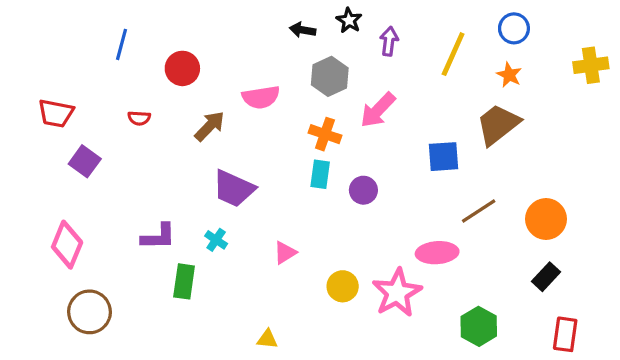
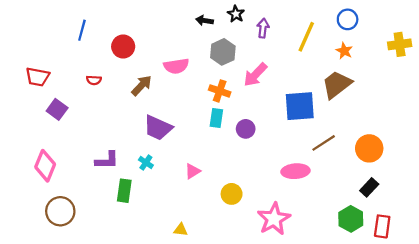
blue square: (443, 157) -> (300, 106), size x1.4
pink star: (397, 293) -> (274, 219), moved
green hexagon: (479, 326) -> (351, 219), moved

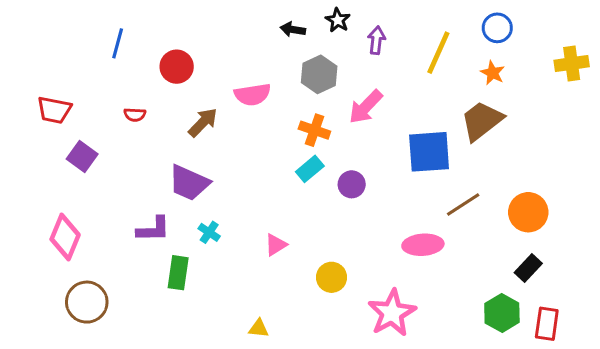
cyan rectangle: (216, 118) -> (310, 169), turned 42
purple trapezoid: (158, 128) -> (189, 183), moved

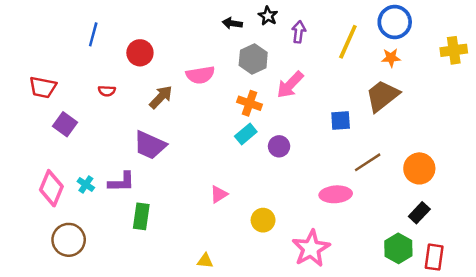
blue circle: (497, 28) -> (395, 22), size x1.4
orange star: (493, 73) -> (391, 58), turned -30
blue square: (429, 152) -> (341, 120), size x0.6
cyan cross: (209, 232) -> (86, 184), moved

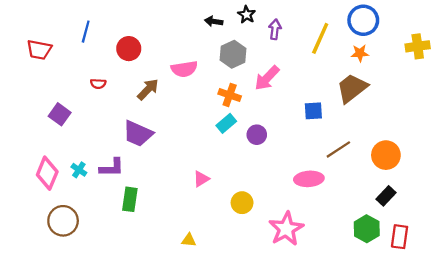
red trapezoid: (43, 87) -> (39, 50), moved

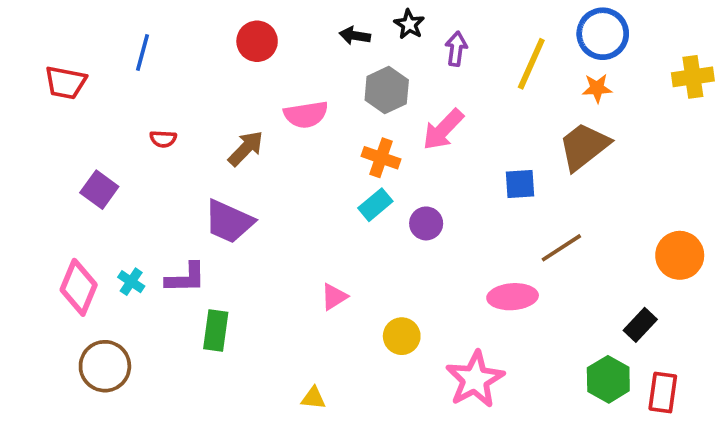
red circle: (129, 49) -> (257, 41), moved
orange circle: (386, 155) -> (680, 255), moved

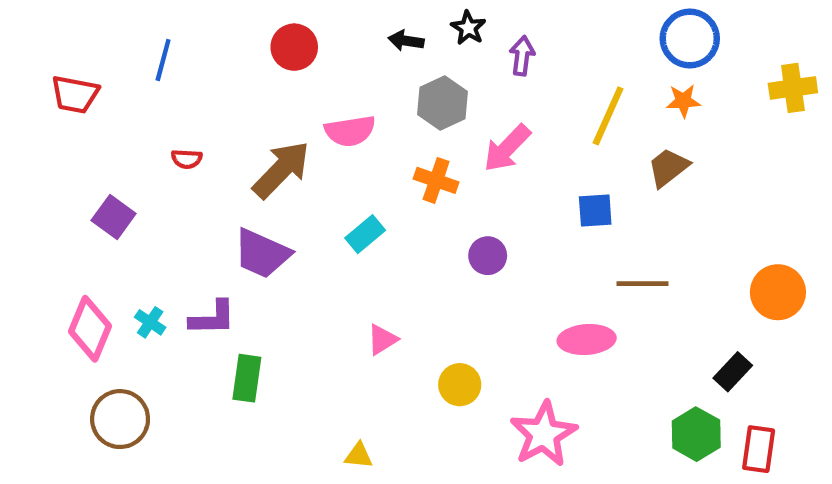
yellow line: (531, 64) -> (608, 116), moved
brown trapezoid: (584, 146) -> (668, 168), size x0.7
brown arrow: (246, 148) -> (281, 170), size x1.4
cyan rectangle: (375, 205) -> (365, 234), moved
brown line: (561, 248) -> (642, 284), turned 33

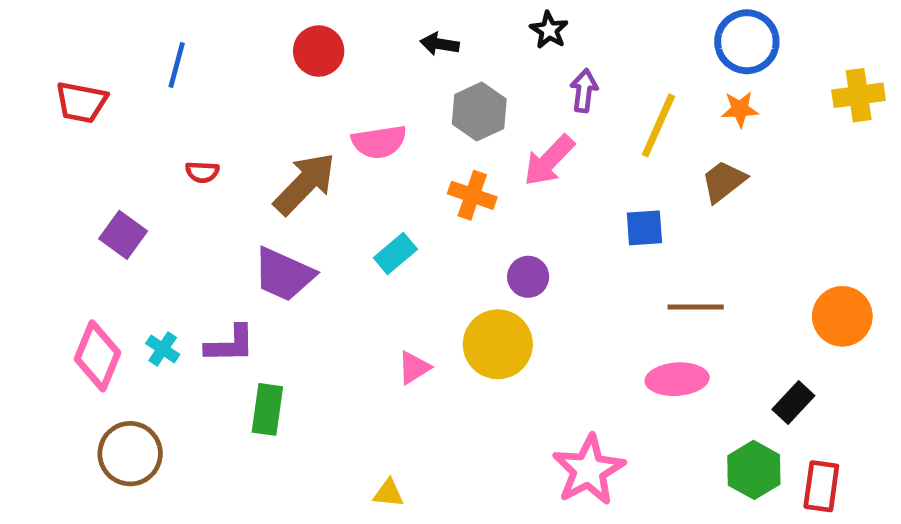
black star: (468, 28) -> (549, 30), moved
purple arrow: (522, 56) -> (584, 91), moved
pink ellipse: (587, 339) -> (677, 379), moved
yellow circle: (460, 385) -> (498, 344), moved, size x1.5

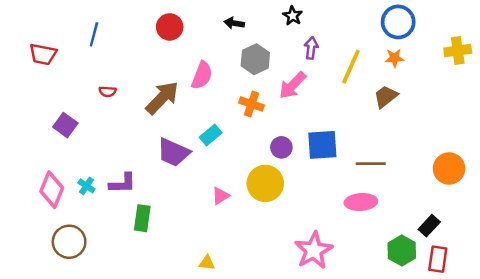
pink semicircle: (379, 142) -> (202, 75), turned -60
blue square: (644, 228) -> (322, 145), moved, size x1.5
purple trapezoid: (284, 274) -> (173, 152), moved
black rectangle: (793, 402) -> (429, 226), moved

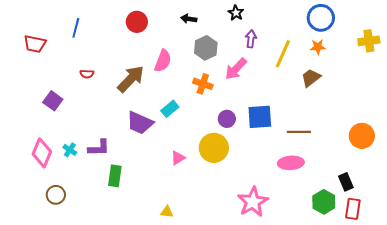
black rectangle: (429, 226) -> (346, 182), turned -66
brown circle: (69, 242) -> (56, 195), size x0.7

